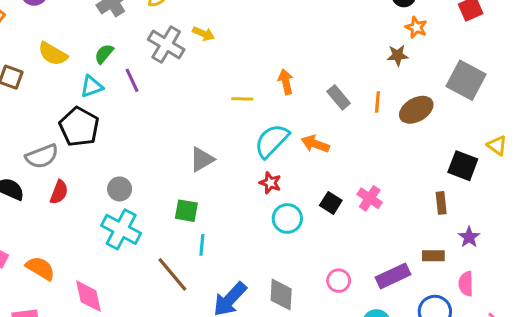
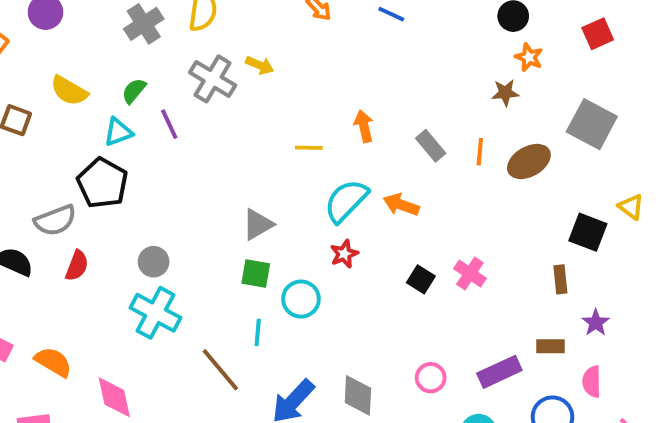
red star: (270, 183) -> (344, 254), turned 30
green square: (186, 211) -> (256, 274), moved
cyan circle: (287, 218) -> (301, 299), moved

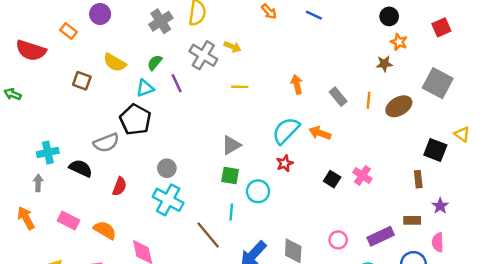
yellow line: (309, 148) -> (240, 87), moved
red semicircle: (77, 266) -> (120, 186), moved

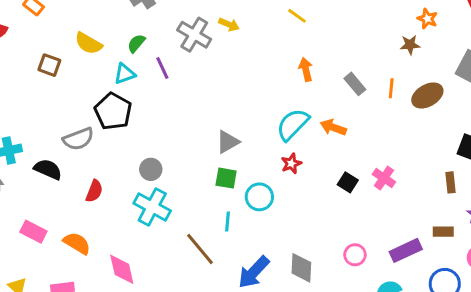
yellow line: (240, 87) -> (297, 16), moved, turned 35

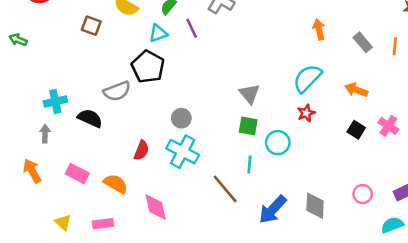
orange arrow: (333, 127) -> (356, 90), moved
gray triangle: (228, 142) -> (249, 94), turned -40
red semicircle: (94, 191) -> (141, 150), moved

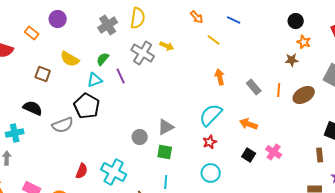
gray triangle: (249, 94) -> (166, 127), turned 42
black semicircle: (90, 118) -> (33, 108), moved
gray circle: (181, 118) -> (140, 137), moved
cyan circle: (278, 143) -> (211, 173), moved

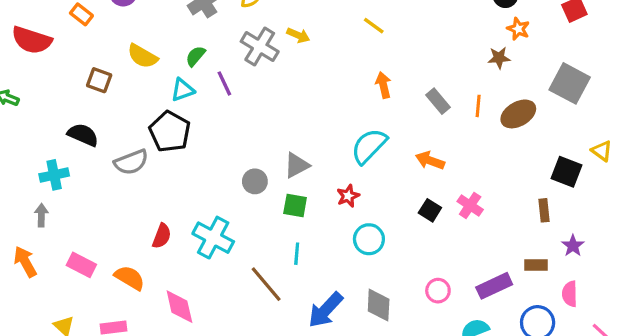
red star: (210, 142) -> (348, 196), moved

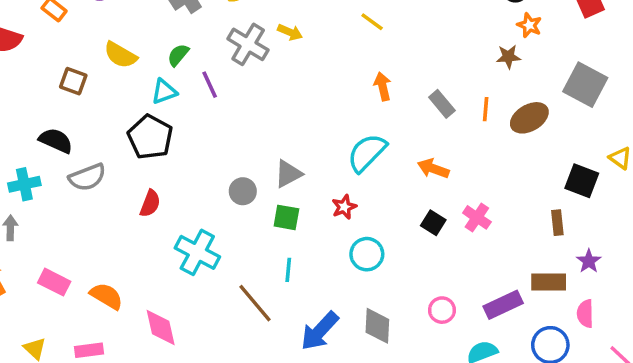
gray semicircle: (131, 162) -> (87, 177), moved
red semicircle: (162, 236) -> (150, 203), moved
brown rectangle: (536, 265) -> (549, 282), size x1.4

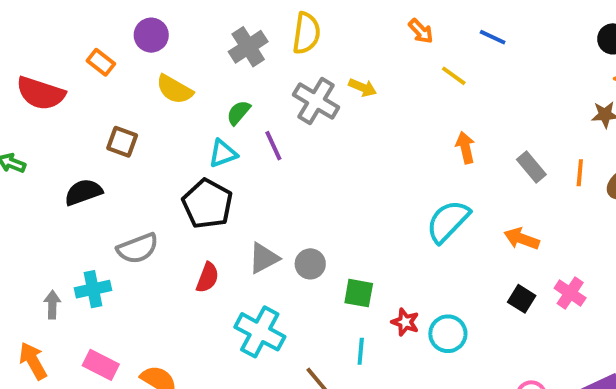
yellow semicircle: (120, 55) -> (174, 89), moved
black semicircle: (56, 141) -> (83, 192), moved, turned -44
gray triangle: (288, 174) -> (264, 258), moved
cyan cross: (24, 184) -> (93, 289), moved
red star: (344, 207) -> (405, 322), moved, turned -30

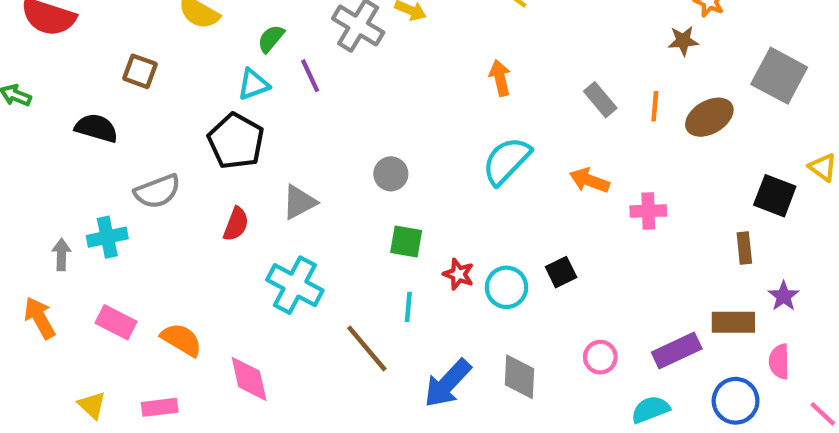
orange arrow: (465, 148) -> (500, 78), moved
black semicircle: (83, 192) -> (96, 128), turned 36
gray circle: (310, 264) -> (391, 174), moved
pink cross: (570, 293) -> (648, 211), moved, turned -36
black square: (522, 299) -> (561, 272), moved, turned 32

